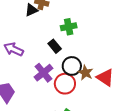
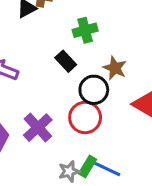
purple cross: (43, 73) -> (38, 128), moved
brown star: (85, 73) -> (115, 68), moved

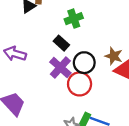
brown star: (115, 68) -> (114, 56), moved
purple cross: (38, 128) -> (60, 67), moved

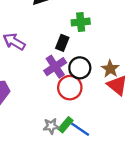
black rectangle: (61, 43) -> (62, 43), turned 56

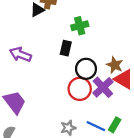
purple cross: (55, 67) -> (103, 87), moved
green rectangle: (66, 125) -> (115, 125), moved

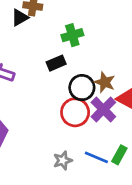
black rectangle: (66, 48) -> (56, 63), turned 56
brown star: (115, 65) -> (105, 82), moved

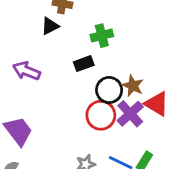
black triangle: (20, 18) -> (50, 26), moved

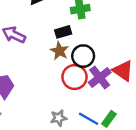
brown star: (133, 86) -> (59, 51), moved

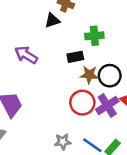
brown star: (59, 51) -> (89, 75), moved, turned -30
black circle: (83, 56) -> (110, 76), moved

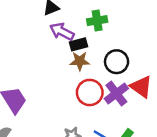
purple arrow: (26, 55) -> (62, 32), moved
brown star: (89, 75) -> (80, 61), moved

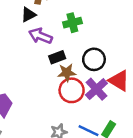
black rectangle: (79, 44) -> (57, 57), moved
brown star: (80, 61) -> (67, 73), moved

